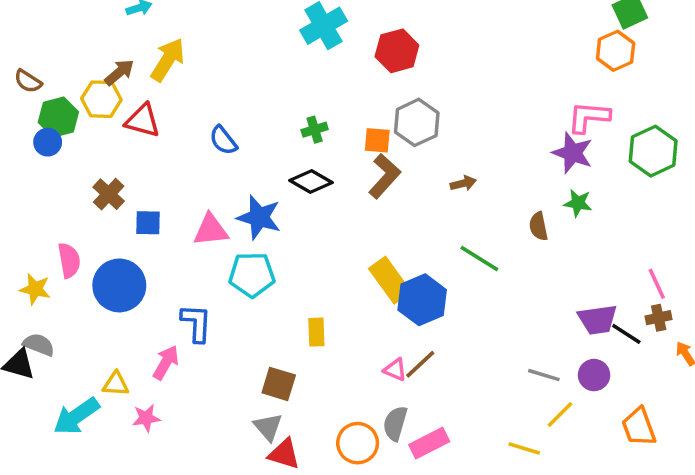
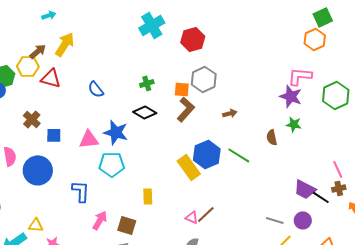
blue hexagon: (422, 300) -> (207, 154), moved
purple trapezoid: (598, 319) -> (305, 189), turned 35
pink arrow: (166, 362) -> (100, 220), moved

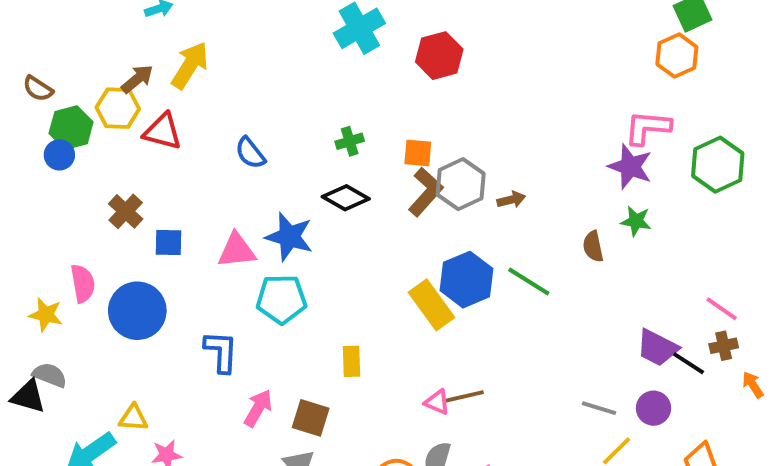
gray hexagon: (204, 79) -> (461, 184), moved
pink line: (338, 169) -> (722, 309), turned -30
brown line: (206, 214) -> (465, 396), turned 30

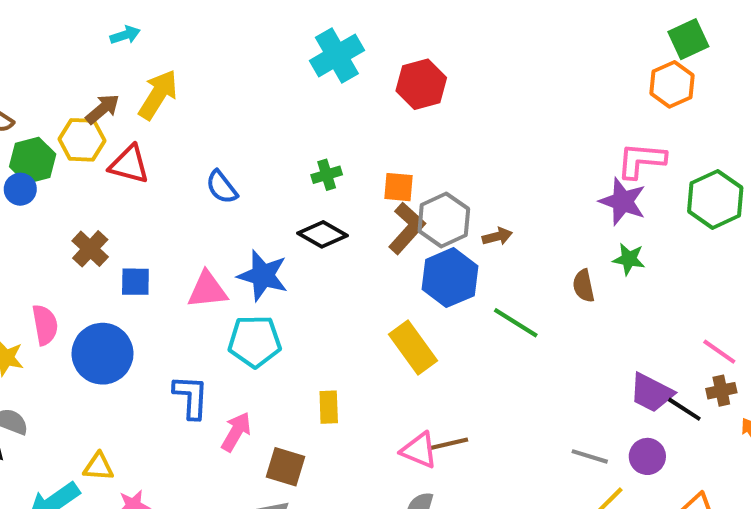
blue hexagon: (467, 280) -> (450, 278), moved
pink triangle: (437, 402) -> (419, 450), size x1.4
pink arrow: (258, 408) -> (236, 432), moved

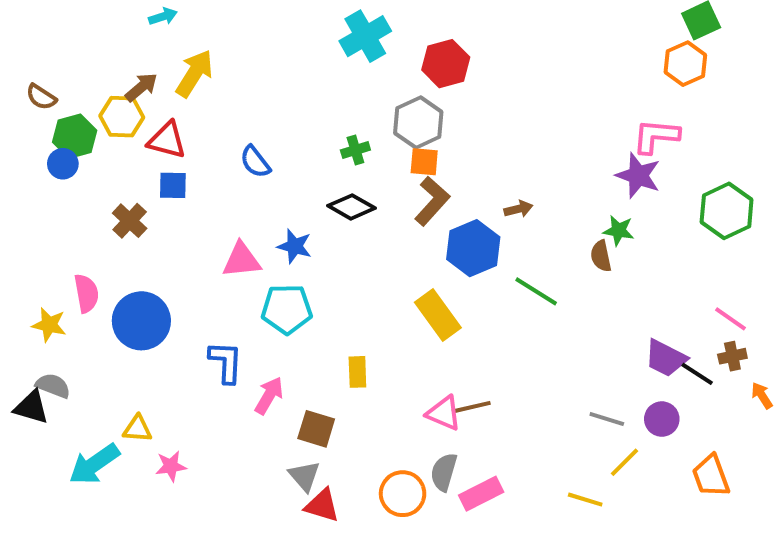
green hexagon: (715, 199) -> (727, 211), moved
gray hexagon: (444, 220) -> (418, 123), moved
green star: (629, 259) -> (619, 231), moved
blue star: (263, 276) -> (295, 246), size x0.7
blue square: (135, 282) -> (173, 185), moved

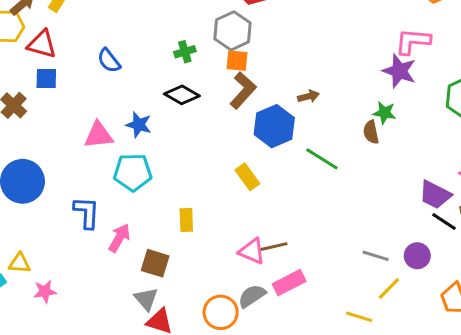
yellow rectangle: (438, 315) -> (247, 177), size x0.7
purple trapezoid: (666, 358) -> (435, 195), moved
gray semicircle: (444, 472) -> (252, 296), turned 40
pink rectangle: (481, 494) -> (289, 283), moved

